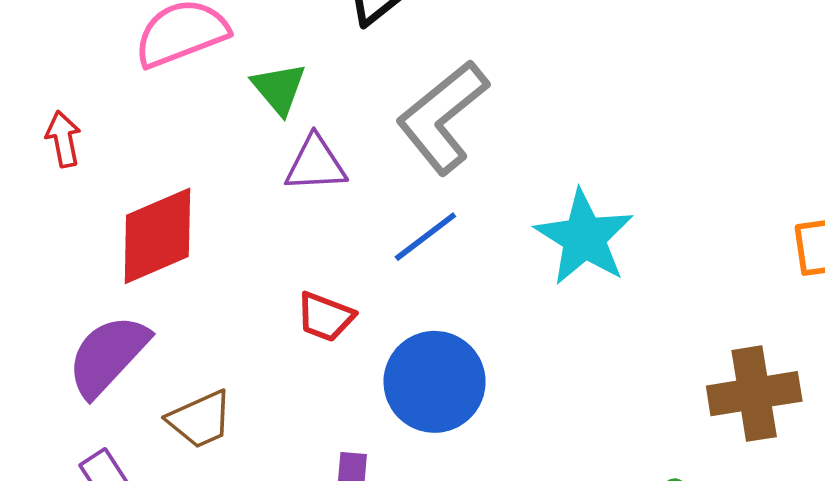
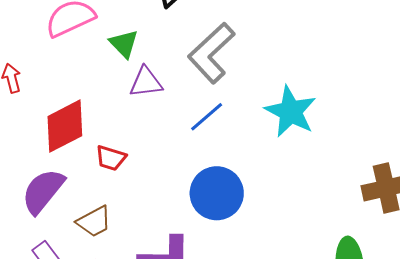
red trapezoid: (325, 317) -> (111, 158), moved

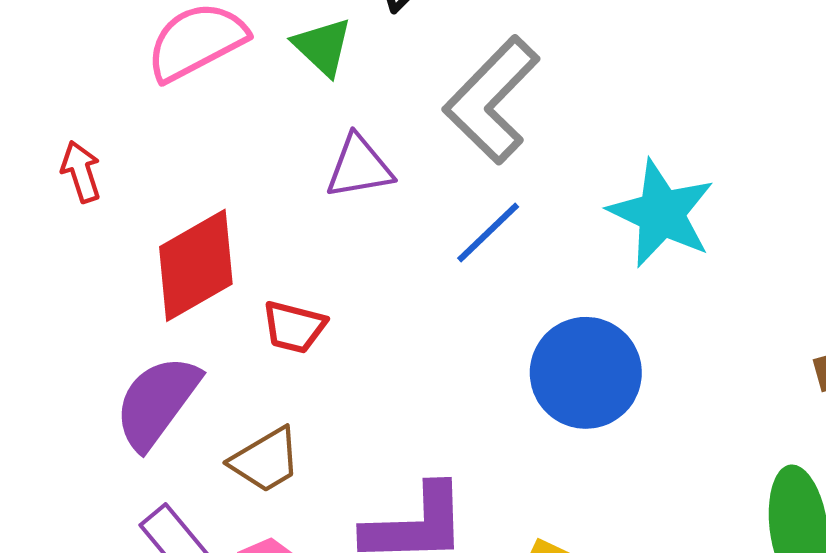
green triangle: (124, 44) -> (323, 47), moved
blue circle: (217, 193) -> (586, 373), moved

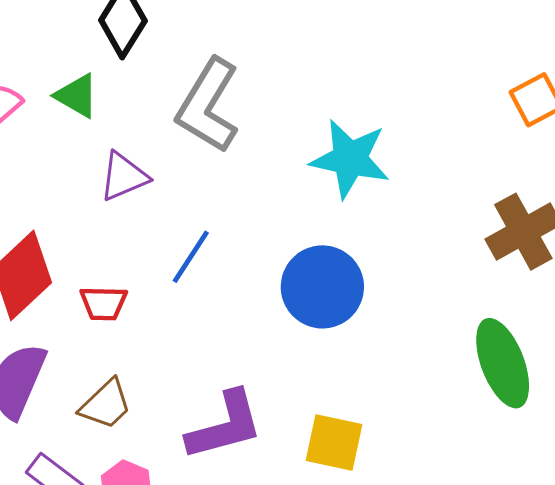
blue line: (488, 232) -> (191, 257), moved

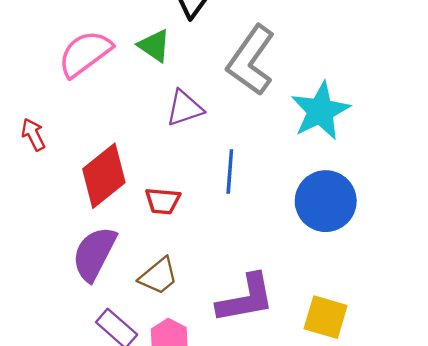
cyan star: (350, 159) -> (320, 111), moved, turned 30
blue line: (191, 257) -> (230, 171), turned -33

